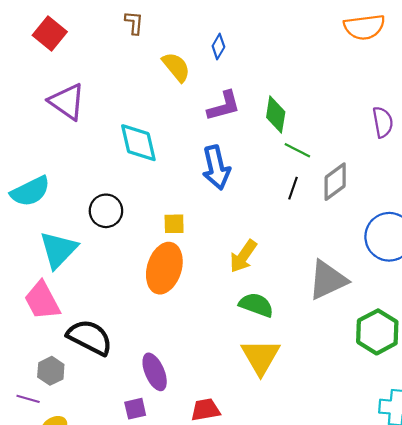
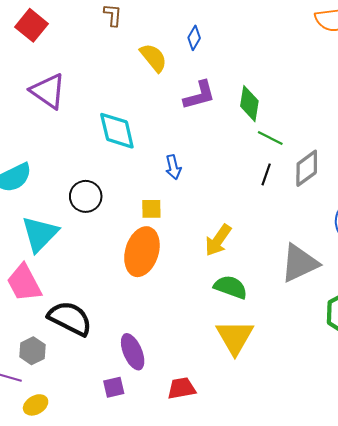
blue arrow: (216, 168) -> (173, 167), moved, size x0.6

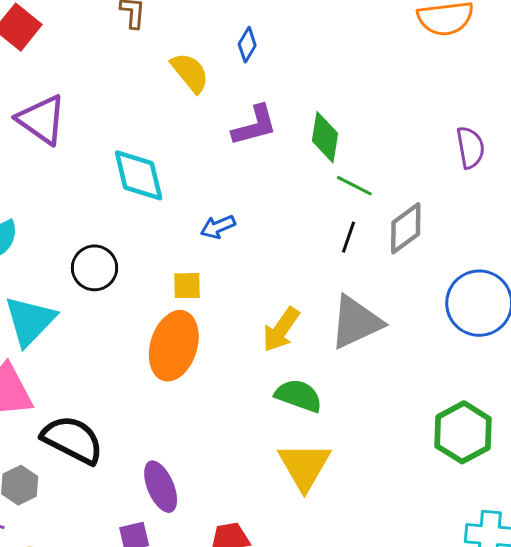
blue arrow: (173, 167) -> (218, 227), turned 80
gray triangle: (299, 263) -> (356, 322), moved

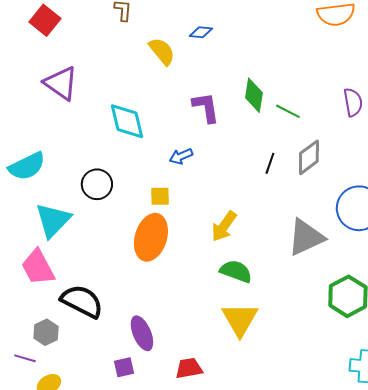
blue diamond: (247, 45) -> (201, 32), turned 65
purple L-shape: (255, 125) -> (206, 107), moved, turned -84
green line: (354, 186) -> (288, 111), moved
gray triangle: (356, 322) -> (306, 237), moved

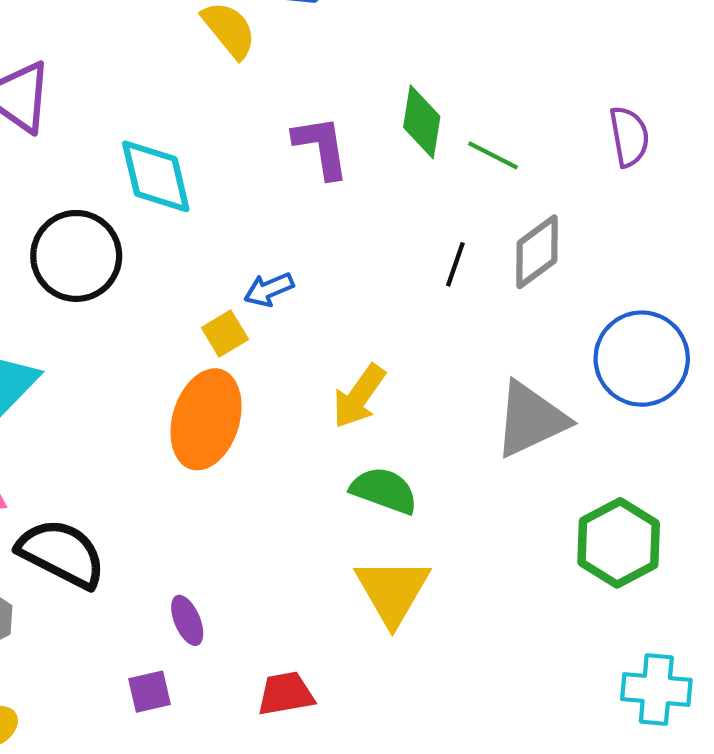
blue arrow: (181, 156) -> (269, 289), moved
black circle: (97, 184) -> (76, 256), moved, size x1.4
yellow square: (160, 196) -> (225, 333), turned -30
purple ellipse: (142, 333) -> (187, 620), size x0.7

